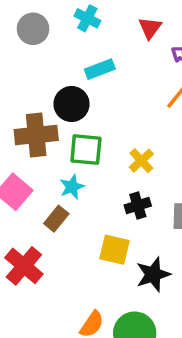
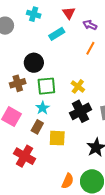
cyan rectangle: (100, 69) -> (57, 34), moved
brown cross: (36, 135) -> (18, 83), size x0.7
black cross: (138, 205) -> (81, 111), size x1.5
yellow square: (114, 250) -> (57, 138), moved

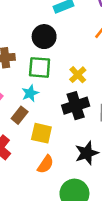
black circle: (34, 63) -> (44, 37), moved
orange semicircle: (68, 181) -> (46, 164), moved

